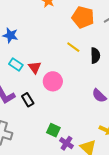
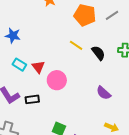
black semicircle: (95, 56) -> (98, 53), turned -35
black rectangle: (28, 100) -> (32, 99), turned -64

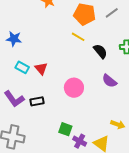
yellow line: (76, 45) -> (78, 37), moved
pink circle: (57, 80) -> (74, 88), moved
purple semicircle: (104, 93) -> (109, 81), moved

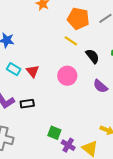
pink circle: (74, 88) -> (67, 76), moved

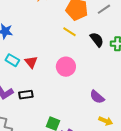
black semicircle: (92, 56) -> (97, 40), moved
purple semicircle: (100, 86) -> (97, 97), moved

